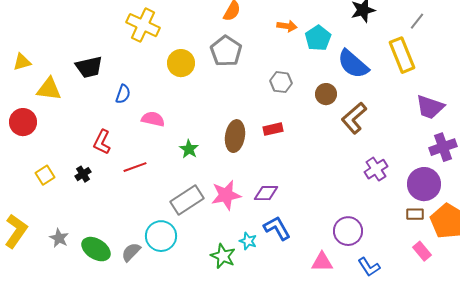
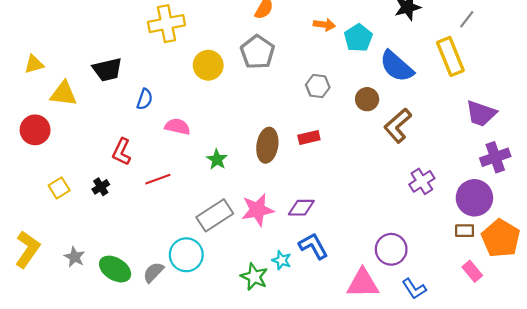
yellow cross: (143, 25) -> (167, 24), turned -36
pink triangle: (322, 262) -> (363, 283), size x1.4

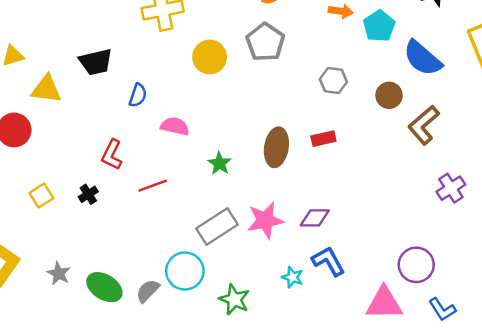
green star: (254, 277) -> (234, 299), moved

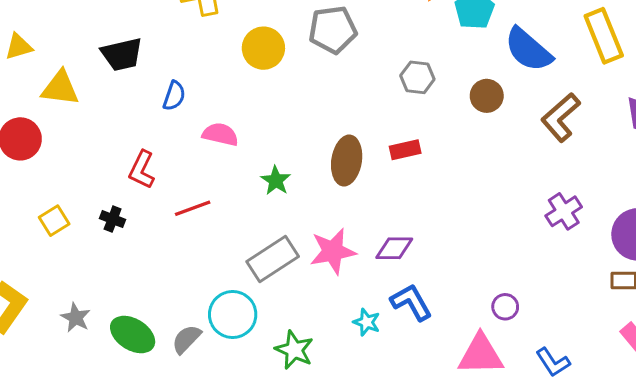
gray pentagon: (265, 42) -> (333, 30), turned 30
brown L-shape: (424, 125) -> (561, 117), moved
black cross: (88, 194) -> (113, 219), turned -36
purple circle: (416, 265) -> (505, 307), moved, size x0.6

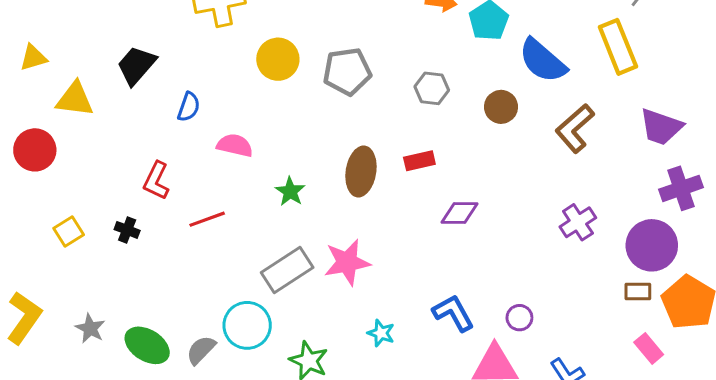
gray pentagon: (333, 30) -> (347, 71), moved
black trapezoid: (122, 54) -> (136, 65), turned 144
purple diamond: (394, 248) -> (459, 213), moved
blue L-shape: (411, 302) -> (453, 313), moved

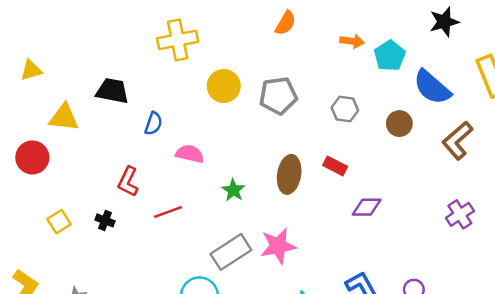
yellow triangle: (33, 58) -> (31, 70), moved
black trapezoid: (136, 65) -> (112, 91), turned 60
red rectangle: (419, 161) -> (335, 166), turned 40

